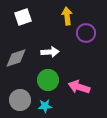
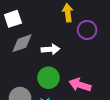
white square: (23, 17) -> (13, 19), moved
gray diamond: (16, 58) -> (22, 43), moved

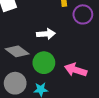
gray diamond: (22, 43) -> (17, 51), moved, turned 55

